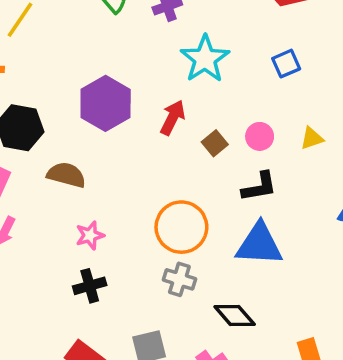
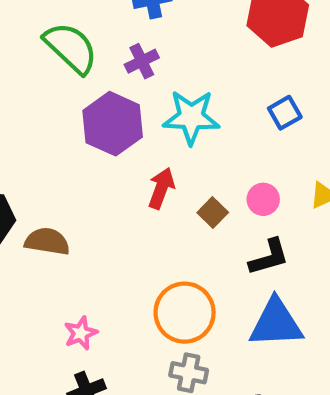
cyan star: (205, 59) -> (191, 117), turned -30
purple hexagon: (106, 103) -> (113, 124), moved
brown semicircle: (66, 175) -> (47, 241), moved

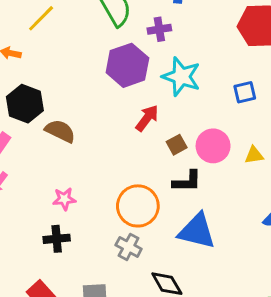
pink circle: (263, 199) -> (213, 146), size x1.5
black L-shape: (269, 257) -> (187, 181), moved

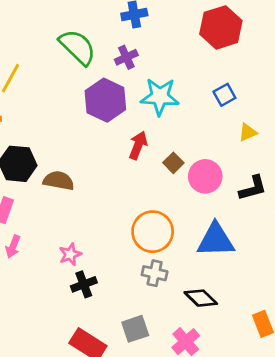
pink circle: (213, 146) -> (205, 176), moved
yellow triangle: (254, 155) -> (248, 132), moved
black L-shape: (187, 181) -> (253, 188), moved
pink star: (64, 199) -> (70, 254), moved

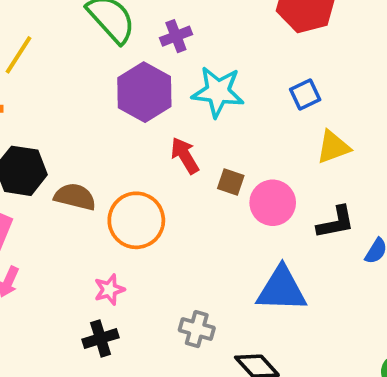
yellow triangle: (248, 132) -> (333, 147), size x1.4
red arrow: (138, 145) -> (185, 156), turned -56
brown square: (173, 163) -> (231, 182), turned -30
orange circle: (153, 232) -> (136, 220), moved
pink star: (70, 254) -> (109, 290), moved

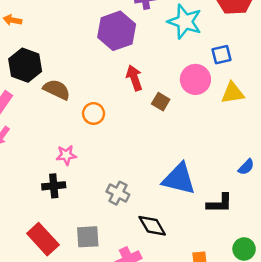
cyan star: (218, 92) -> (185, 22), moved
pink circle: (273, 203) -> (195, 79), moved
orange circle: (136, 220) -> (94, 114), size x0.6
black L-shape: (336, 222) -> (220, 203), moved

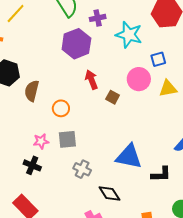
brown semicircle: (57, 90) -> (32, 91), turned -100
black cross: (54, 186) -> (32, 165), turned 30
gray square: (88, 237) -> (67, 139), moved

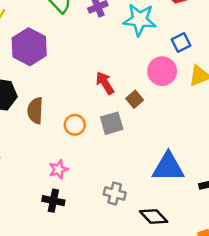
purple hexagon: (76, 44) -> (29, 47), moved
brown square: (113, 97) -> (135, 99), turned 32
gray square: (67, 139) -> (112, 123), moved

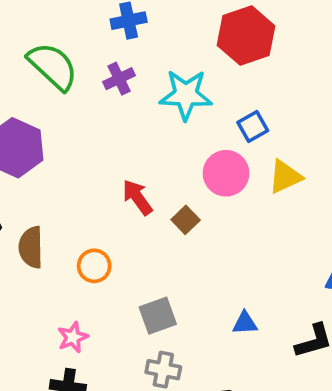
gray square: (112, 123) -> (158, 316), moved
blue triangle: (168, 167) -> (245, 323), size x0.5

